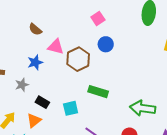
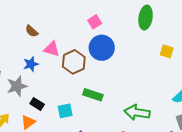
blue circle: (106, 44) -> (102, 48), size x1.6
gray star: (22, 85) -> (17, 86), size x1.5

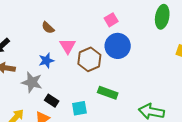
pink triangle: (52, 49) -> (68, 46), turned 42
gray star: (17, 86) -> (32, 82), turned 30

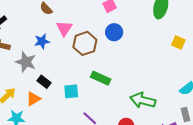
blue circle: (118, 46) -> (114, 32), size x0.7

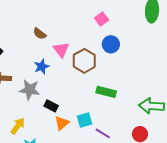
cyan square: (71, 91) -> (85, 120), moved
orange triangle: (33, 99) -> (62, 123), moved

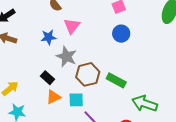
brown hexagon: (84, 61) -> (88, 74), moved
gray star: (30, 90) -> (66, 57), moved
green rectangle: (106, 92) -> (116, 80), moved

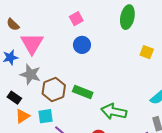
pink triangle: (72, 26) -> (32, 43), size x1.4

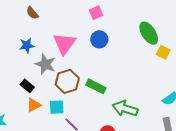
green ellipse: (127, 17) -> (149, 33), moved, turned -50
pink triangle: (32, 43) -> (64, 44), moved

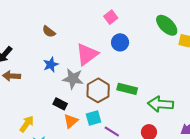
pink triangle: (64, 44) -> (87, 54), turned 30

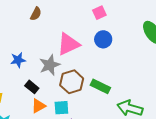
brown semicircle: (49, 32) -> (36, 14), turned -112
blue star: (51, 65) -> (18, 60), moved
gray star: (73, 79) -> (50, 65), turned 30

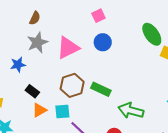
gray star: (50, 65) -> (37, 43), moved

